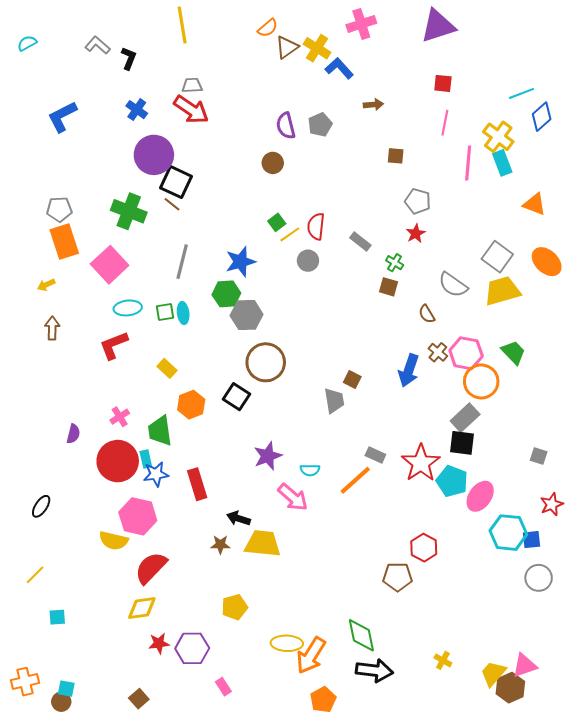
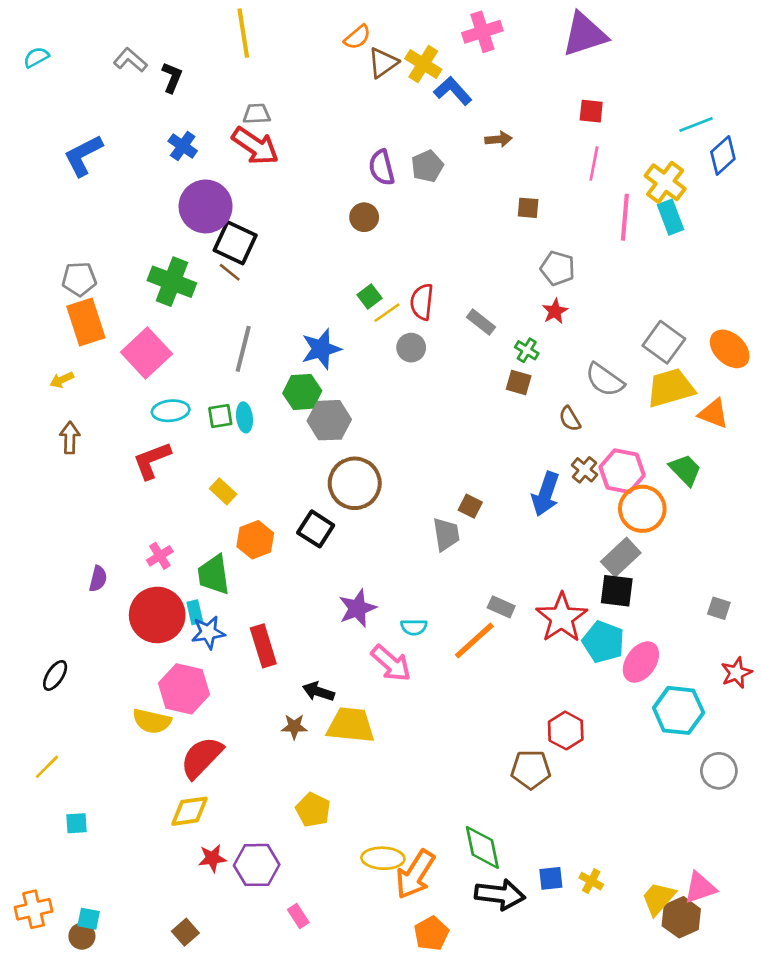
orange triangle: (535, 204) -> (714, 413), moved
blue square: (532, 540) -> (551, 878), moved
yellow pentagon: (234, 607) -> (313, 810), turned -30

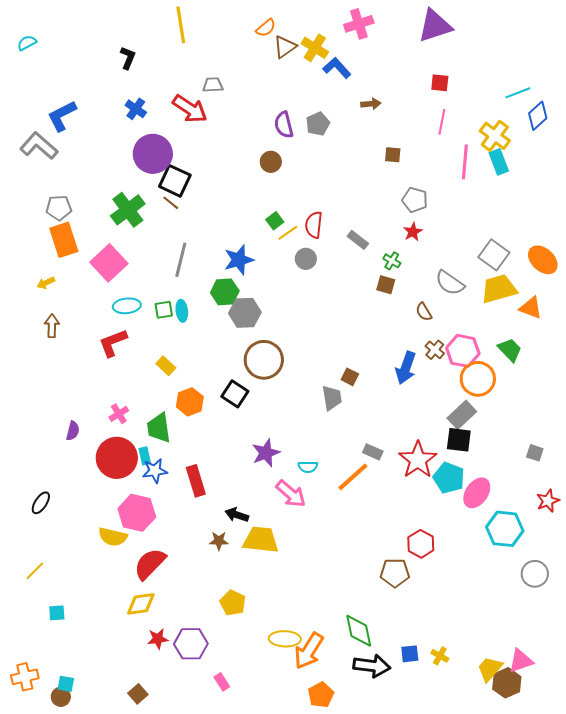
gray L-shape: (130, 60) -> (39, 146), moved, size x1.5
gray trapezoid: (257, 114) -> (213, 85), moved
green cross: (172, 282) -> (128, 210), turned 32

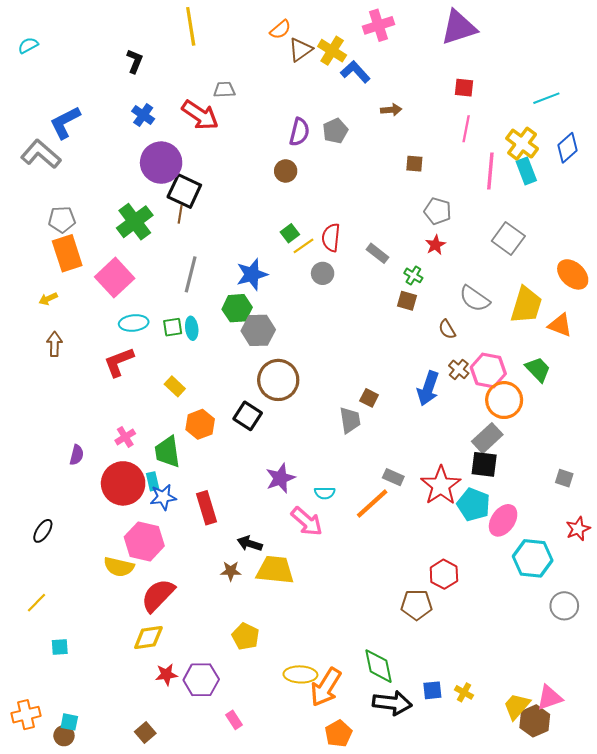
blue diamond: (538, 116) -> (567, 148), moved
purple semicircle: (284, 125) -> (299, 132), turned -152
brown line: (171, 203) -> (180, 214), turned 60
gray square: (494, 255) -> (508, 239), moved
yellow trapezoid: (499, 289) -> (526, 305), turned 123

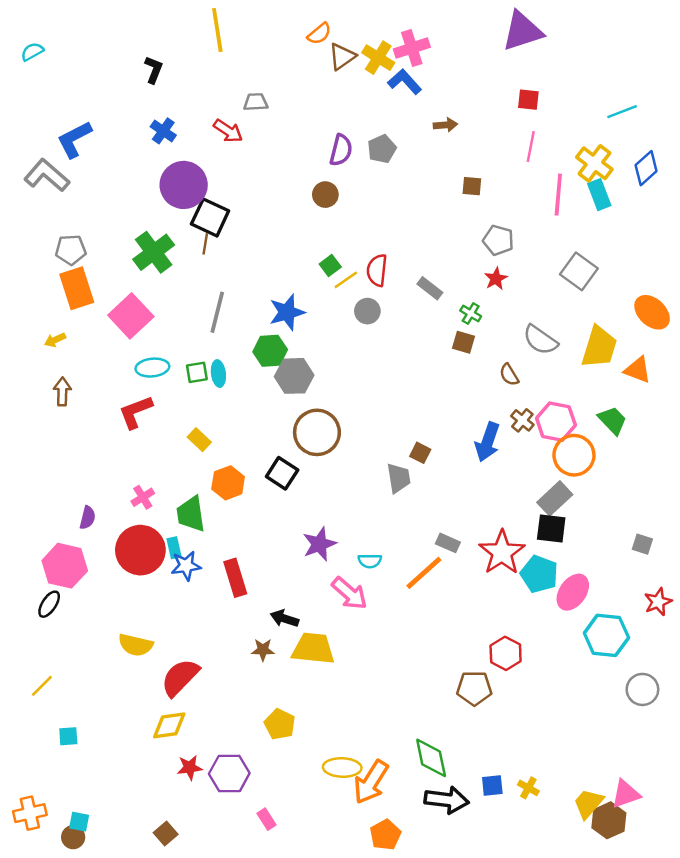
pink cross: (379, 25) -> (412, 48), moved
red arrow: (200, 115) -> (228, 131), size x0.7
pink hexagon: (144, 541) -> (65, 566), moved

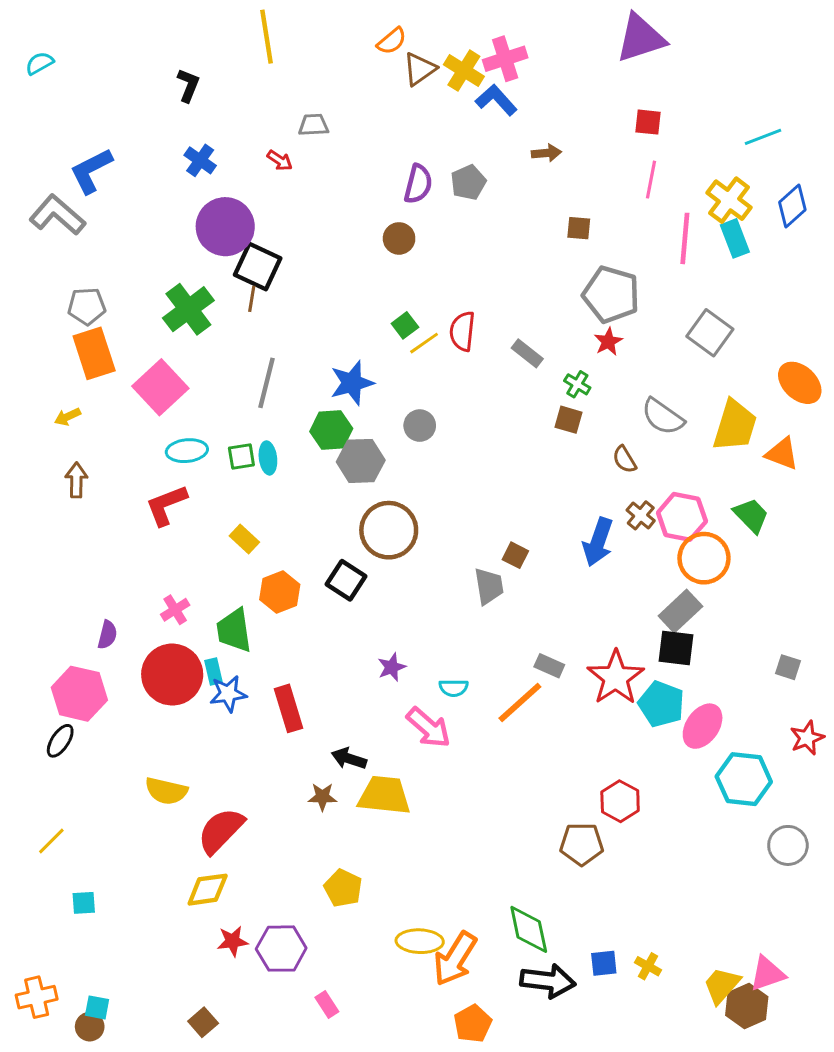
red arrow: (228, 131) -> (280, 160), size x0.7
gray pentagon: (498, 240) -> (611, 294), size x1.5
gray circle: (367, 311) -> (420, 426), moved
purple star: (319, 544) -> (392, 667), size x0.7

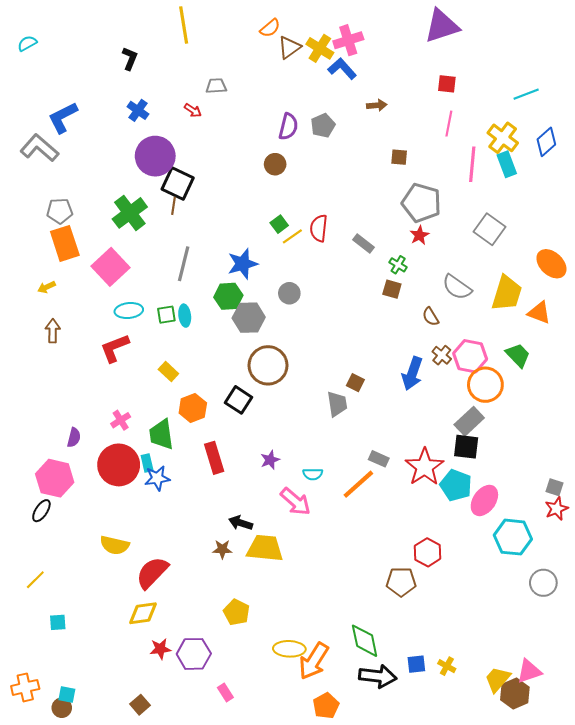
gray square: (788, 667) -> (555, 487), moved
red rectangle: (289, 708) -> (214, 458), moved

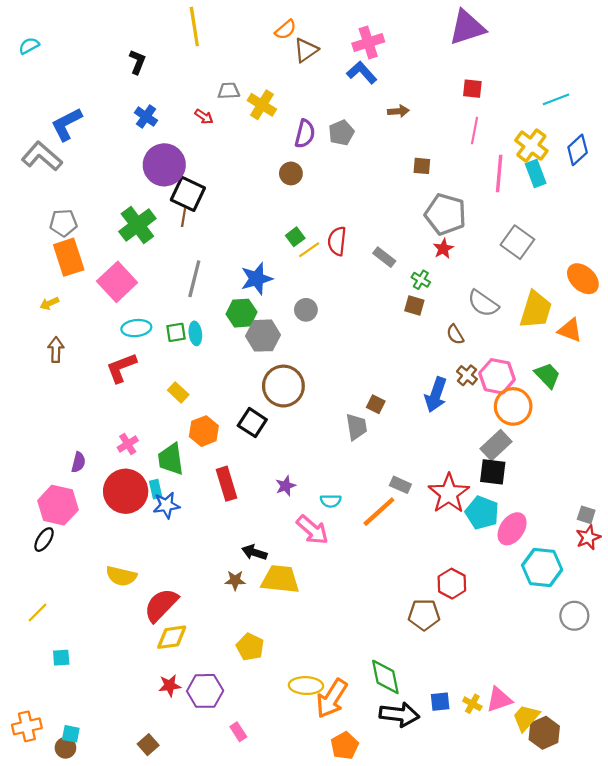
yellow cross: (320, 48) -> (262, 105), moved
yellow diamond: (143, 613) -> (172, 637), moved
pink triangle: (529, 671) -> (499, 699), moved

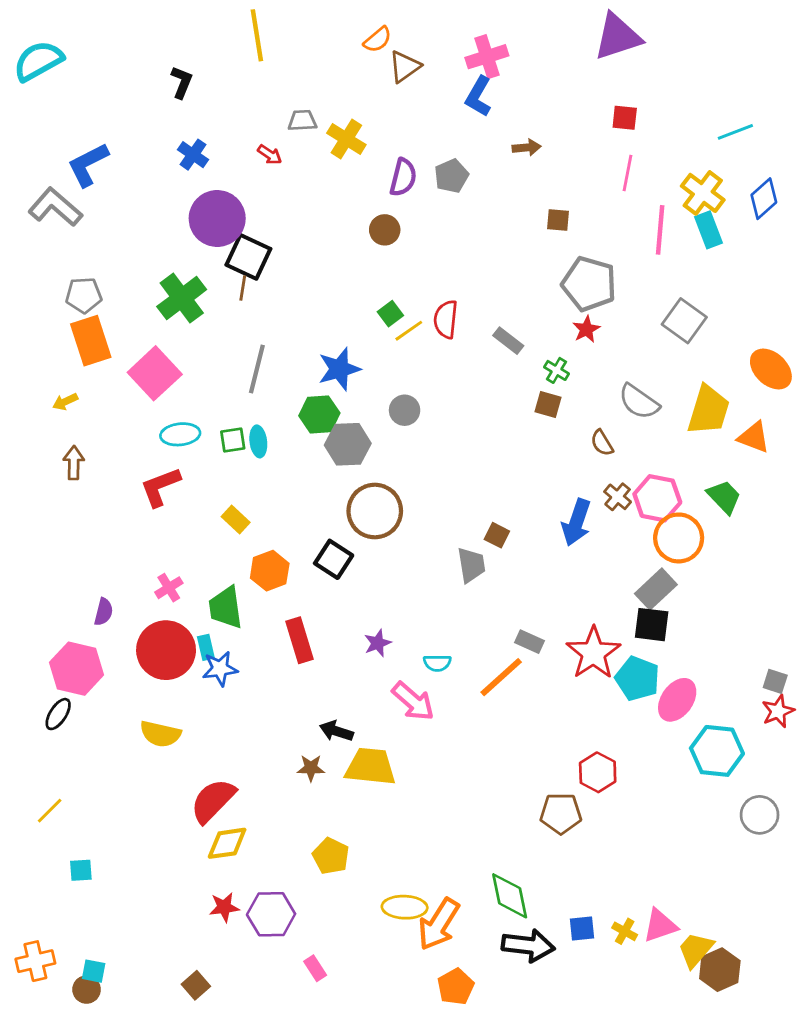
cyan semicircle: (29, 46) -> (38, 61), size x1.8
blue L-shape: (362, 73) -> (478, 96), turned -108
yellow semicircle: (121, 576) -> (160, 734), moved

